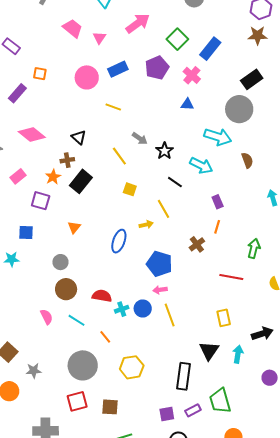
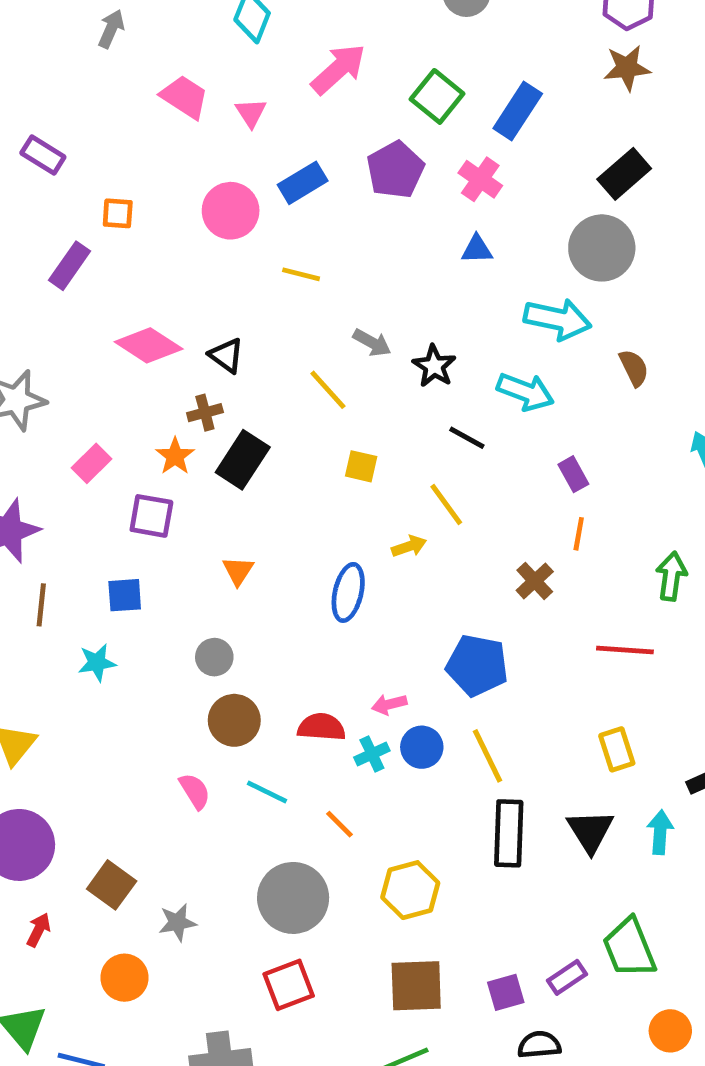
pink diamond: (32, 135) -> (149, 345), moved
blue pentagon: (159, 264) -> (477, 665), moved
pink arrow: (160, 290) -> (389, 704), moved
black rectangle: (184, 376) -> (509, 833), moved
brown square: (110, 407) -> (416, 986), moved, size x1.4

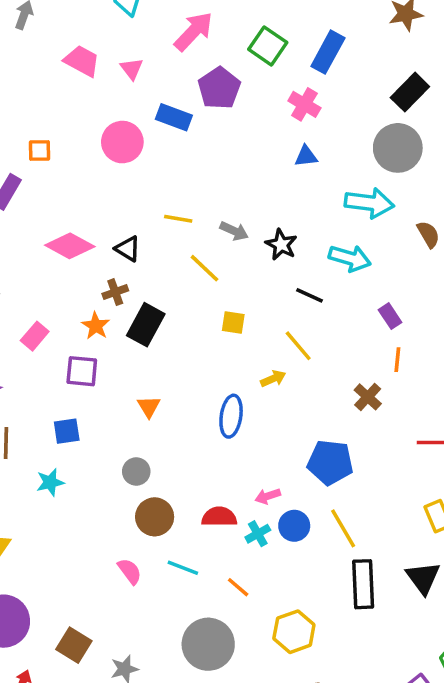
purple pentagon: (395, 170) -> (219, 88), moved
blue rectangle: (303, 183) -> (174, 117), turned 56
yellow line: (301, 274) -> (178, 219), moved

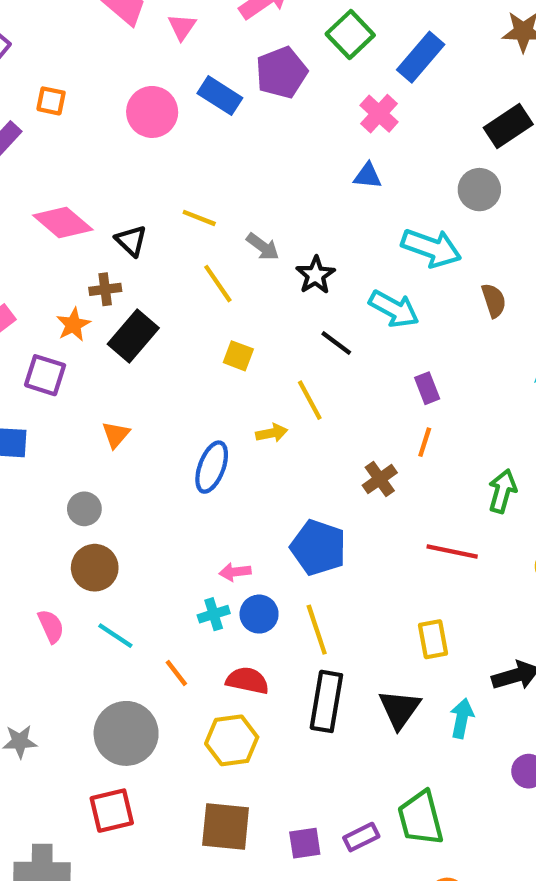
gray circle: (398, 148) -> (479, 190), size x0.7
red semicircle: (219, 517) -> (247, 681), moved

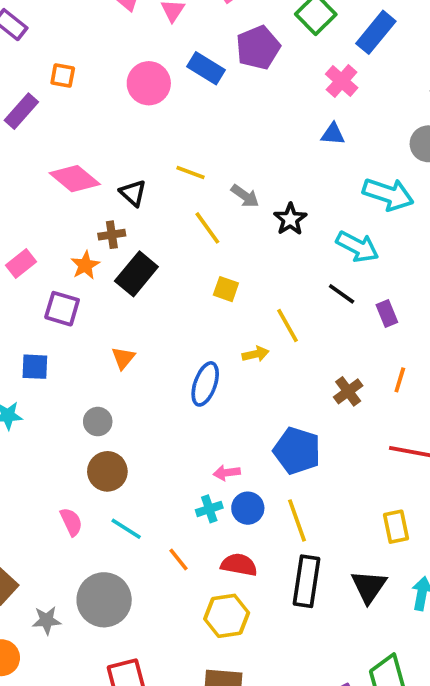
black line: (336, 343) -> (342, 294), moved
orange line: (425, 442) -> (400, 380), moved
gray circle: (126, 733) -> (104, 600), moved

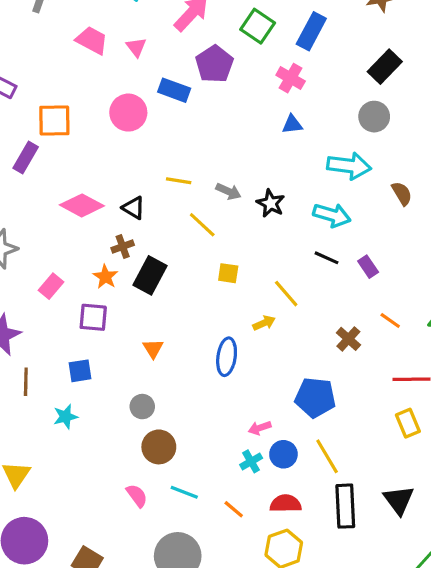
orange square: (63, 75) -> (54, 121), size x1.6
orange line: (400, 380) -> (390, 320), turned -60
yellow rectangle: (396, 527) -> (408, 423), moved

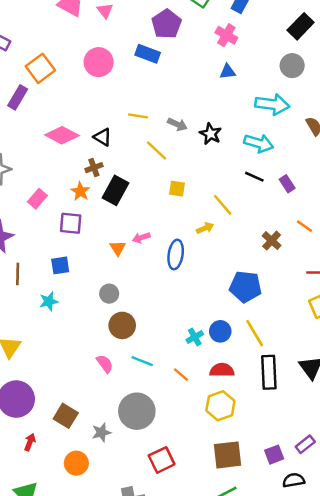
blue rectangle: (174, 90) -> (148, 54), moved
orange square: (54, 121) -> (40, 68), turned -36
pink arrow: (260, 428) -> (141, 238), moved

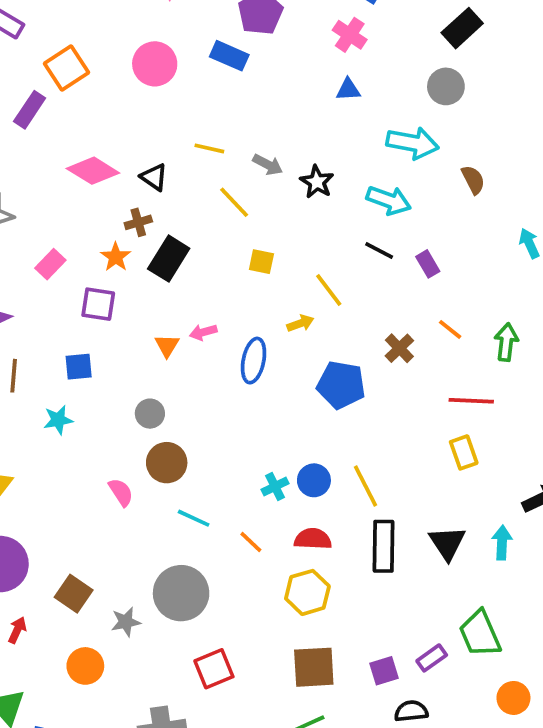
blue pentagon: (245, 287) -> (341, 385), moved
pink semicircle: (105, 364) -> (121, 492), moved

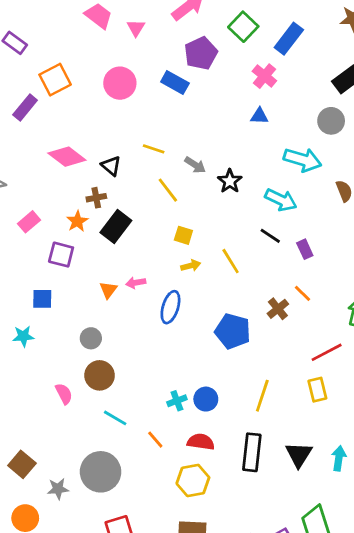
yellow arrow: (300, 323) -> (191, 266), moved
orange line: (450, 329) -> (303, 293), moved
red line: (471, 401) -> (327, 352), turned -36
yellow line: (366, 486) -> (262, 396), moved, turned 40

